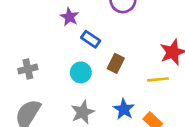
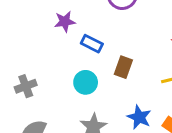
purple star: (69, 17) -> (65, 22), turned -30

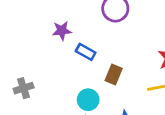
cyan circle: (86, 82) -> (88, 100), moved

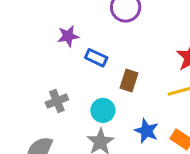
gray cross: (24, 88) -> (57, 101), moved

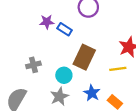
blue rectangle: (96, 58) -> (65, 29), moved
brown rectangle: (129, 80) -> (84, 57), size x1.6

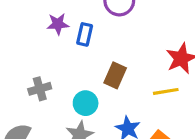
blue rectangle: (65, 29) -> (85, 34), turned 72
brown rectangle: (84, 57) -> (115, 75), size x0.7

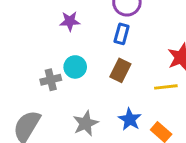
blue rectangle: (85, 34) -> (122, 34), moved
cyan circle: (86, 103) -> (75, 67), moved

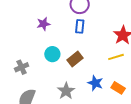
brown rectangle: (120, 70) -> (75, 59), moved, turned 35
gray cross: (51, 80) -> (22, 67), moved

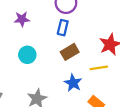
brown rectangle: (75, 59) -> (70, 52), moved
blue star: (95, 83) -> (73, 83), moved

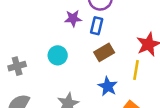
purple star: (22, 19) -> (73, 18), moved
yellow line: (99, 68) -> (136, 70), turned -72

